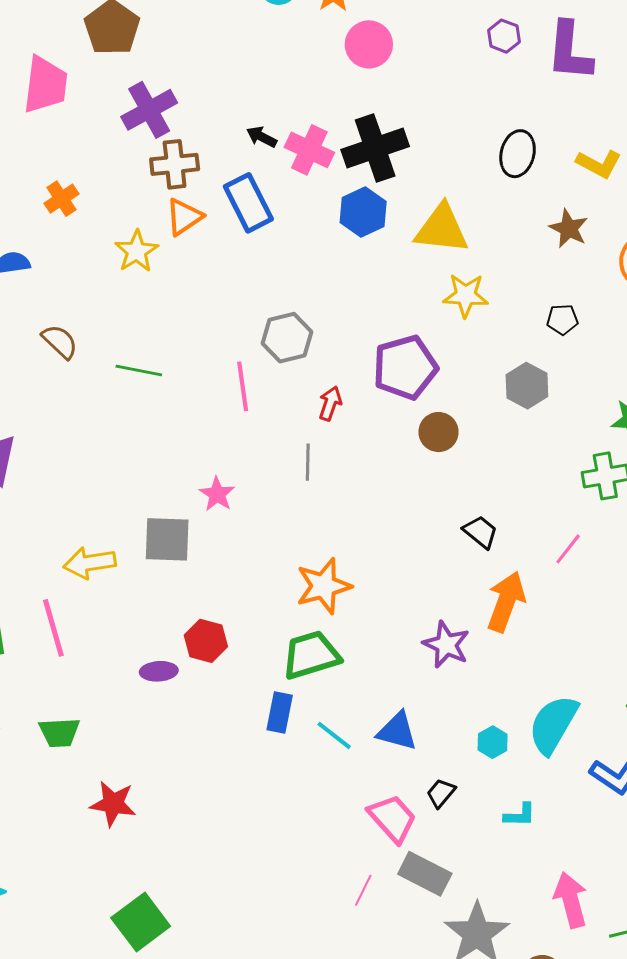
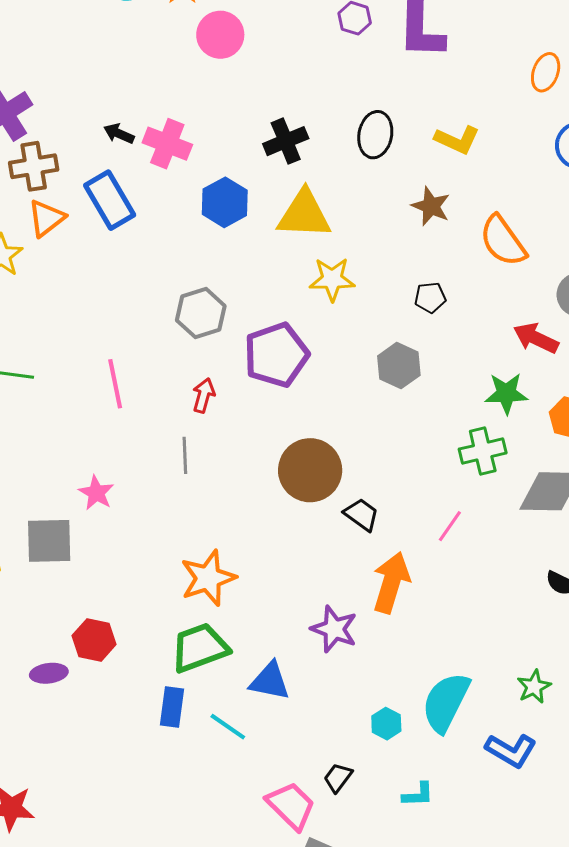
black cross: (375, 148) -> (286, 141), moved, size x0.7
gray hexagon: (287, 338) -> (201, 313), moved
brown circle: (438, 432) -> (310, 470), moved, size x1.6
blue triangle: (397, 731) -> (270, 681), moved

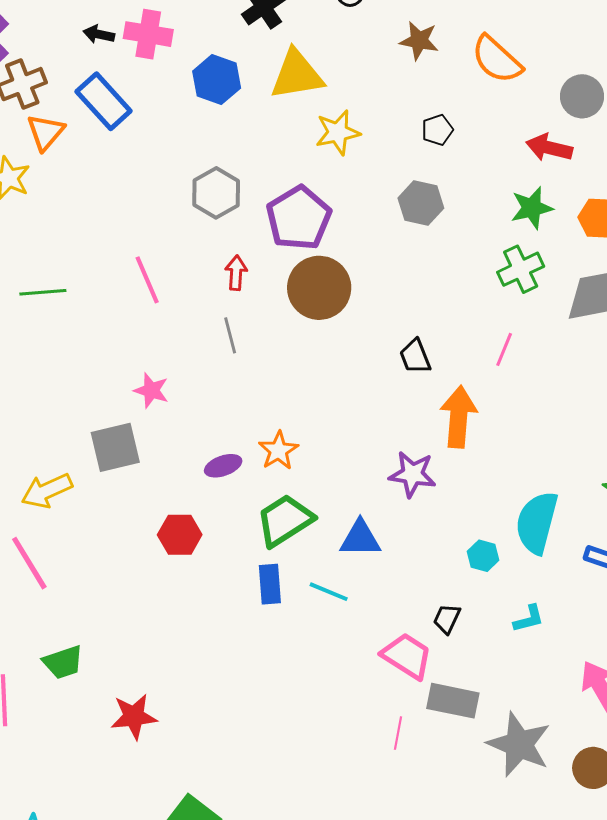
brown circle: (310, 470) -> (319, 288), moved
black trapezoid: (361, 515) -> (415, 357), turned -135
orange star: (208, 578) -> (278, 450), size x0.7
purple ellipse: (49, 673) -> (223, 466), moved

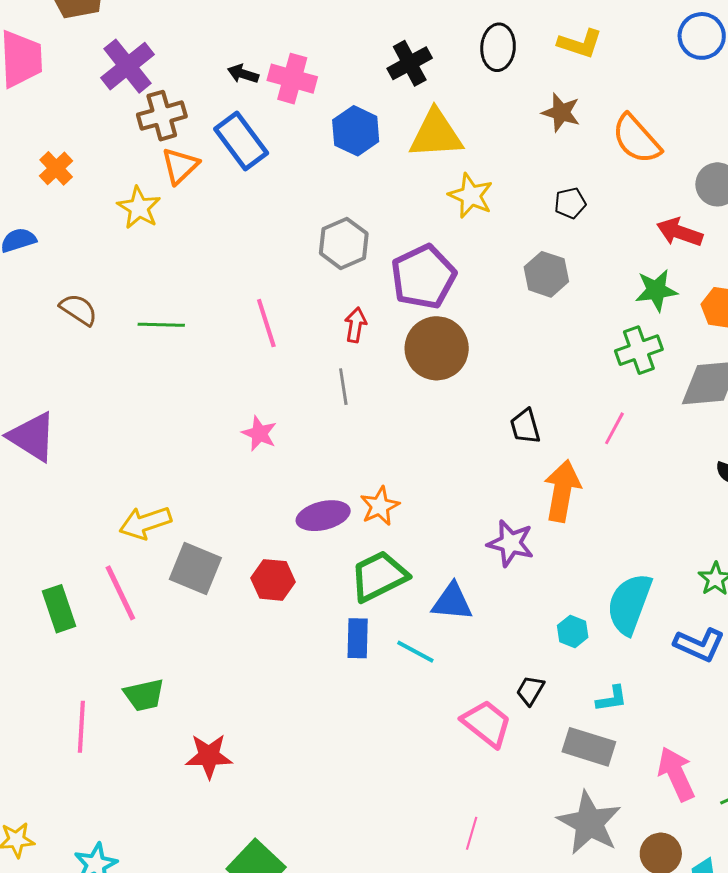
yellow star: (338, 132) -> (471, 196), turned 30
gray square: (115, 447) -> (195, 568), moved, turned 30
purple ellipse: (223, 466) -> (323, 516), size x1.4
gray rectangle: (453, 701) -> (589, 747), moved
pink line: (398, 733) -> (472, 833), moved

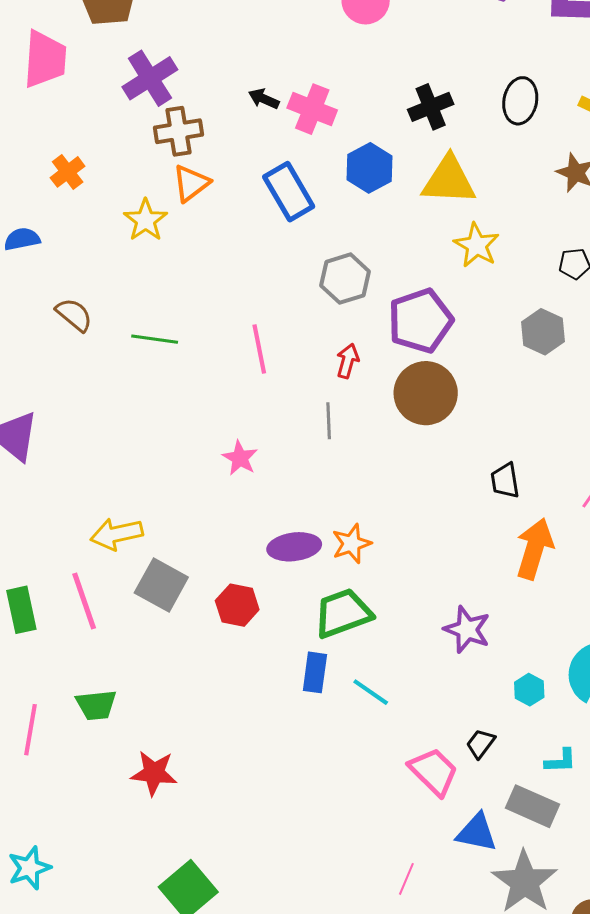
blue rectangle: (241, 141) -> (289, 192), moved
purple star: (511, 543) -> (467, 629), moved
blue triangle: (452, 602) -> (477, 833), moved

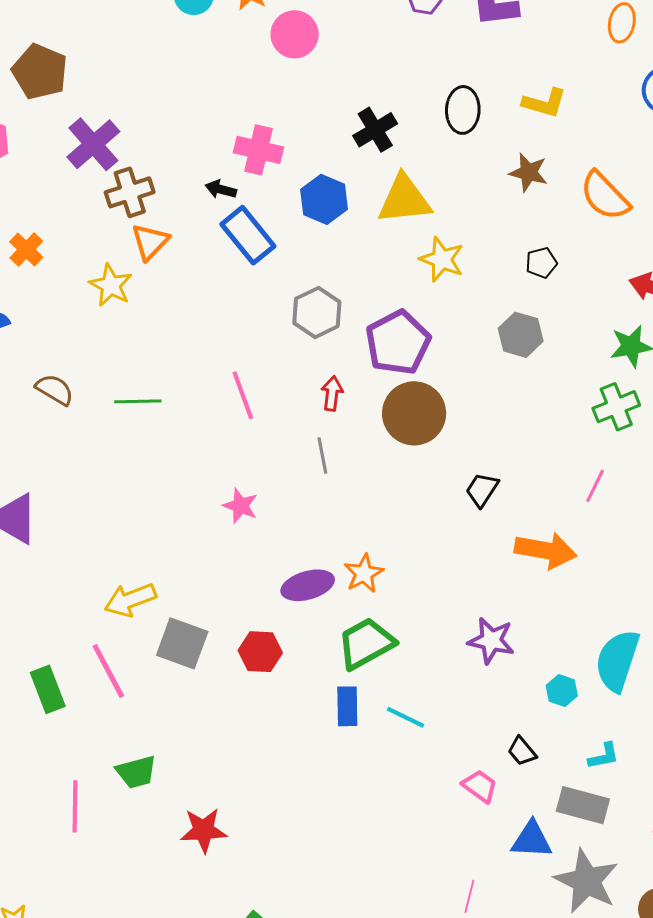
black arrow: (264, 99) -> (221, 189), moved
black trapezoid: (505, 481) -> (482, 490), moved, turned 51
orange arrow: (535, 549) -> (546, 550), turned 92
black trapezoid: (481, 744) -> (522, 751), turned -68
pink trapezoid: (434, 772) -> (480, 786), size x0.7

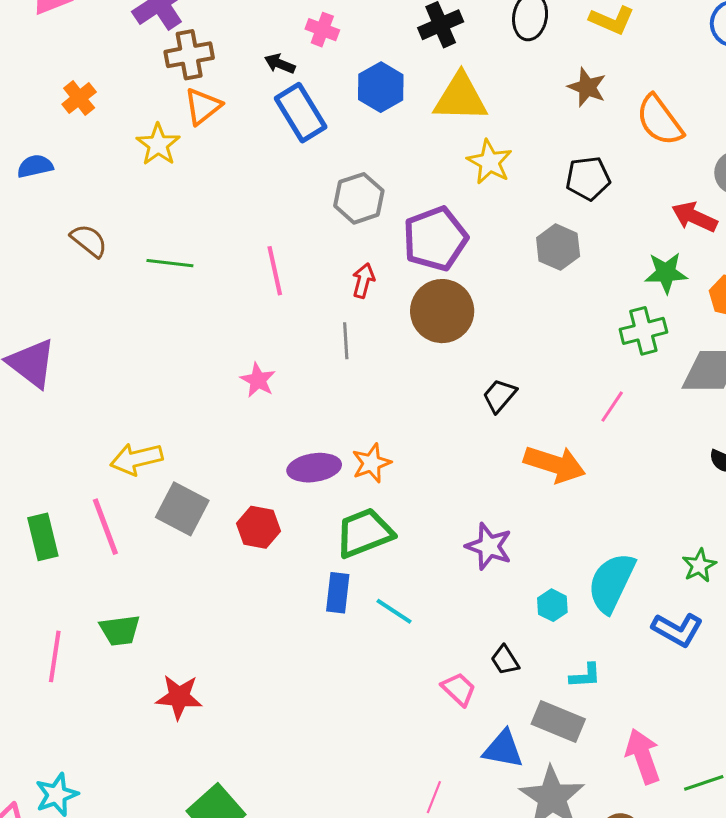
pink cross: (259, 150) -> (322, 30), size x0.7
black pentagon: (541, 263) -> (588, 178), size x1.4

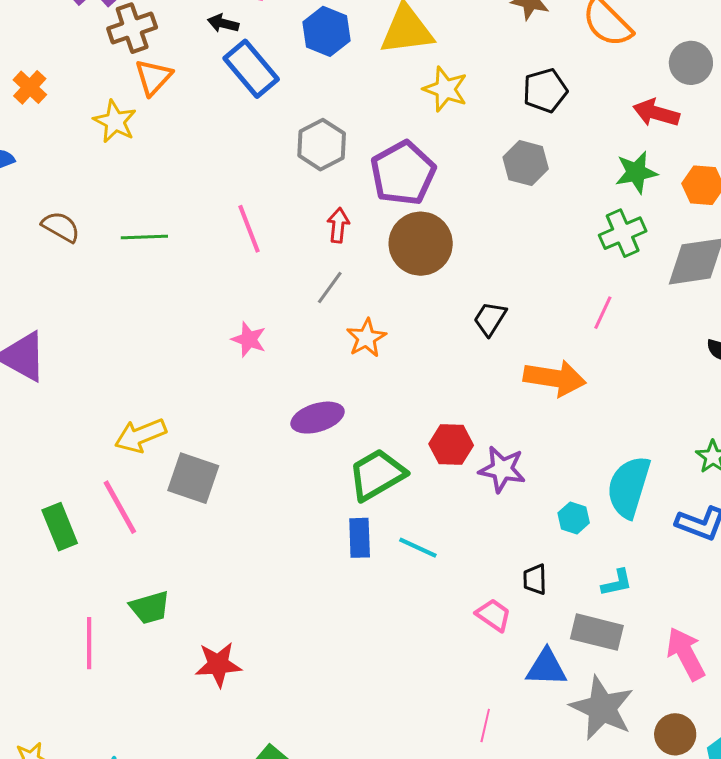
gray line: (346, 341) -> (330, 288), turned 48
orange star: (371, 463) -> (366, 338), moved
red hexagon: (259, 527) -> (451, 445), moved
black trapezoid: (505, 660) -> (535, 579), turned 40

